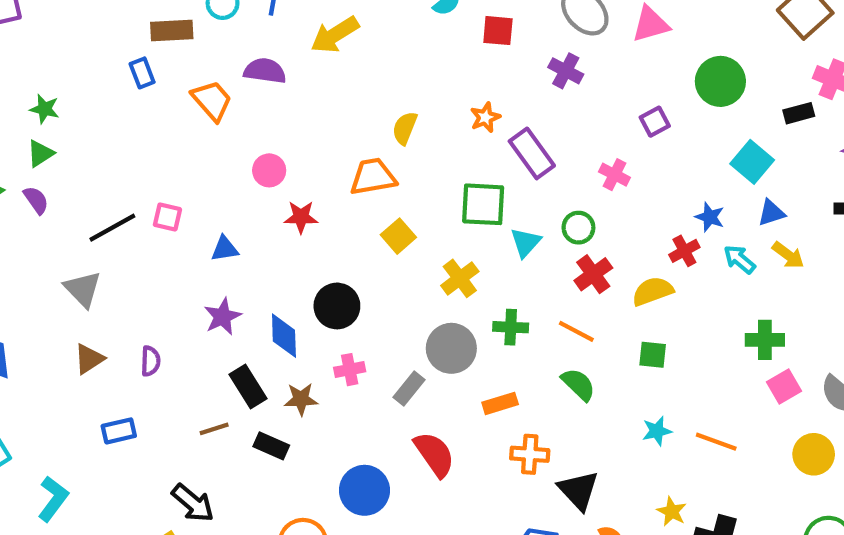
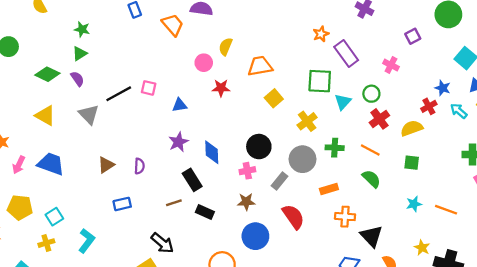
yellow semicircle: (405, 128) -> (226, 47), moved
gray triangle: (83, 289) -> (89, 114), moved
black circle: (337, 306) -> (259, 147), moved
brown star: (301, 399) -> (246, 202), moved

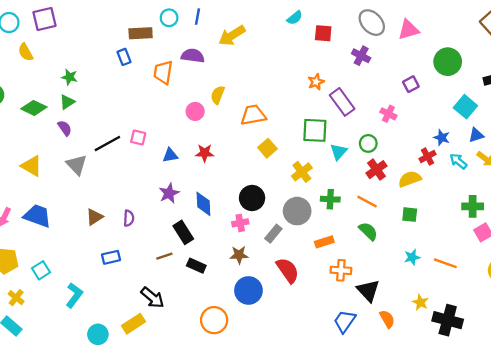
orange trapezoid: (173, 25) -> (163, 72), turned -130
green diamond: (47, 74) -> (34, 108), moved
red star: (221, 88) -> (205, 153), moved
yellow cross: (46, 243) -> (16, 298), moved, turned -35

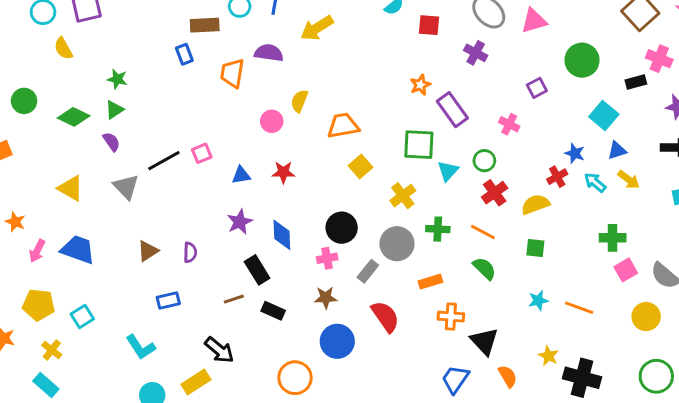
pink square: (138, 138) -> (202, 153), turned -35
cyan L-shape: (74, 295) -> (141, 347), moved, turned 110

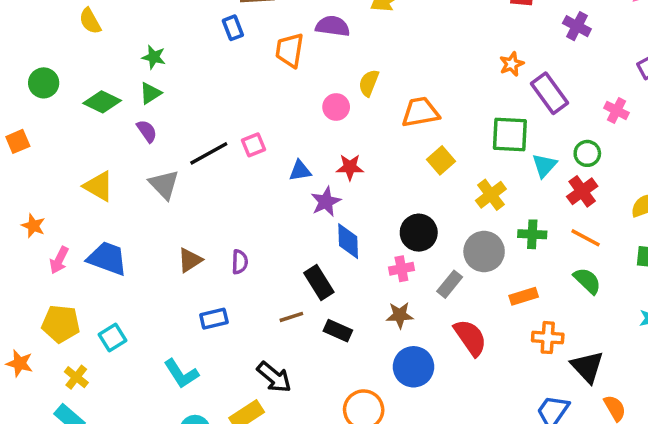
red cross: (495, 193) -> (582, 191), moved
purple star: (240, 222) -> (326, 202), moved

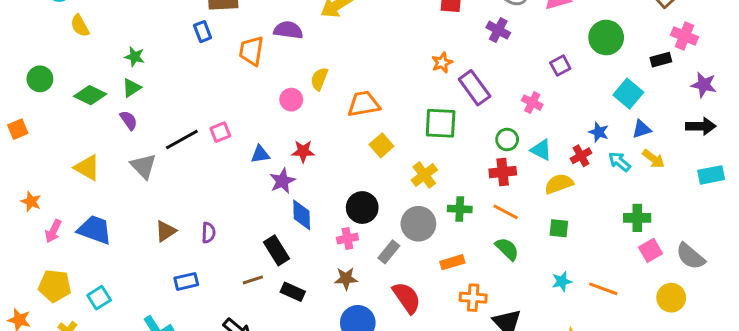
cyan triangle: (544, 165) -> (541, 150), moved, turned -45
red cross: (582, 191) -> (503, 172), turned 30

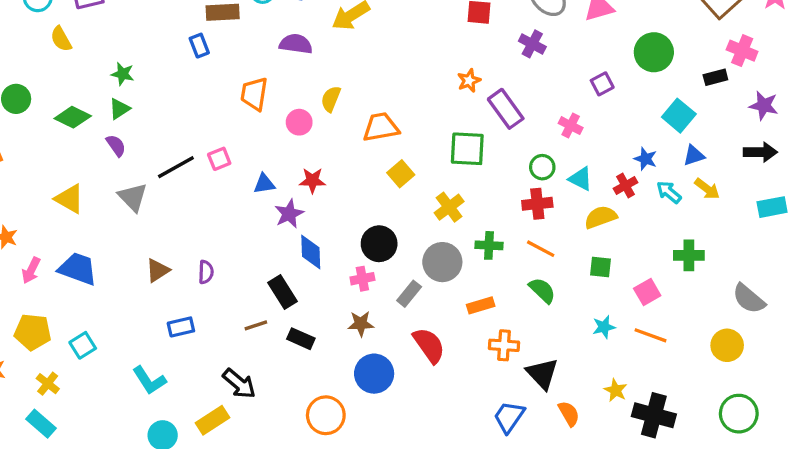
orange trapezoid: (251, 51) -> (254, 94), moved
pink square: (650, 250) -> (647, 292), moved

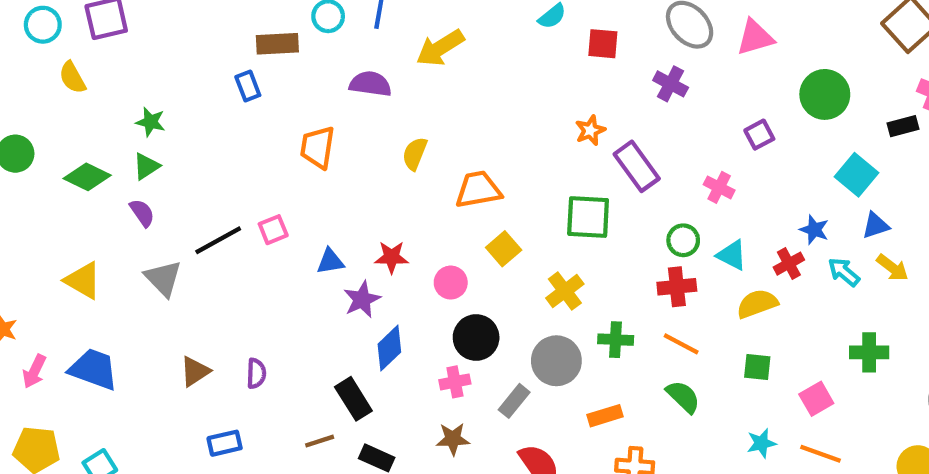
pink circle: (299, 122) -> (451, 283), moved
blue diamond: (311, 252) -> (389, 348), turned 48

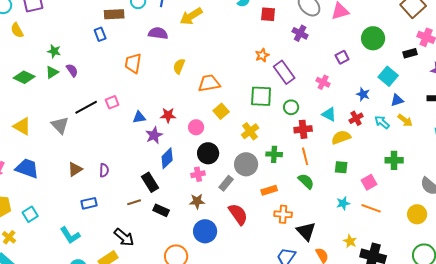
purple semicircle: (142, 213) -> (72, 70), moved
blue star: (814, 230) -> (363, 94), moved
green circle: (683, 240) -> (291, 107), moved
orange line: (681, 344) -> (305, 156), turned 48

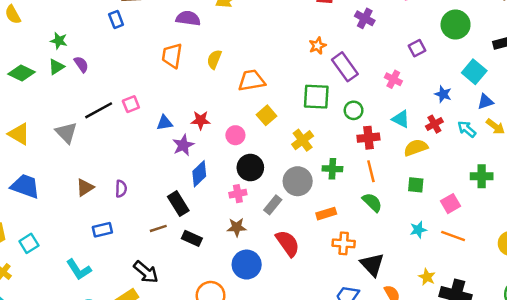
orange trapezoid: (133, 63) -> (172, 56), moved

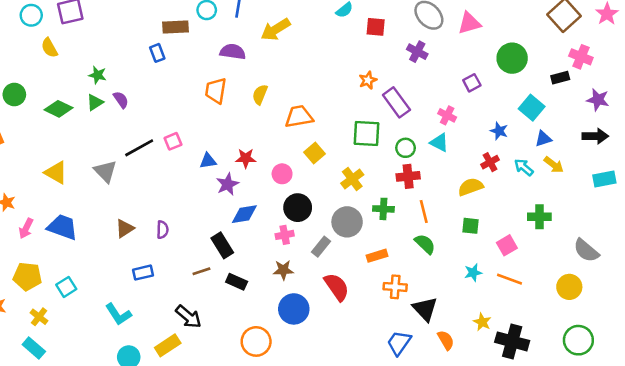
cyan triangle: (401, 119) -> (439, 143), moved
red cross: (368, 138) -> (408, 176), moved
blue diamond: (199, 174) -> (244, 214), turned 35

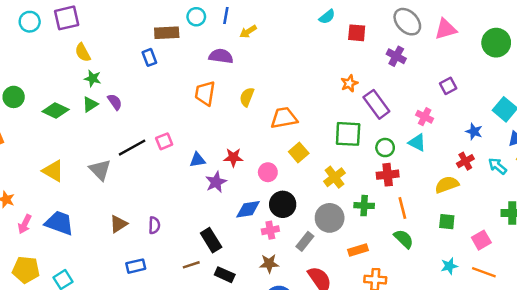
yellow arrow: (276, 30) -> (248, 32), moved, size x0.6
yellow semicircle: (49, 48) -> (83, 53), moved
green circle: (512, 58) -> (496, 43), moved
blue diamond: (244, 214) -> (248, 209), moved

